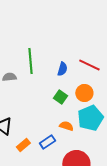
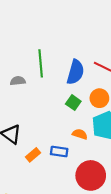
blue semicircle: (62, 69) -> (75, 72), size x1.6
blue rectangle: (47, 142) -> (59, 152), turned 42

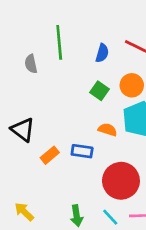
blue semicircle: (75, 72) -> (102, 53), size x0.6
gray semicircle: (18, 81) -> (31, 64), turned -96

